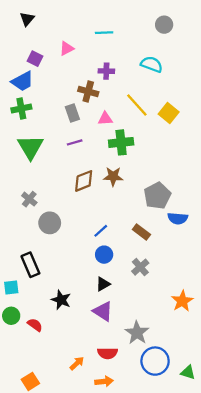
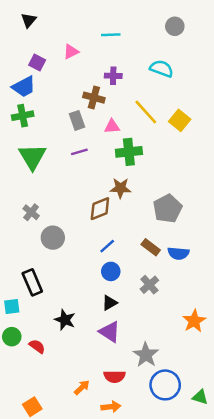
brown diamond: (84, 181) -> (100, 209), moved
blue semicircle: (178, 218) -> (178, 253), moved

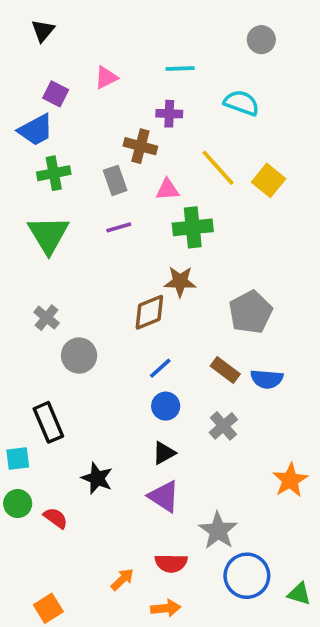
cyan line: (111, 35) -> (180, 69), moved
green cross: (23, 116) -> (54, 173), moved

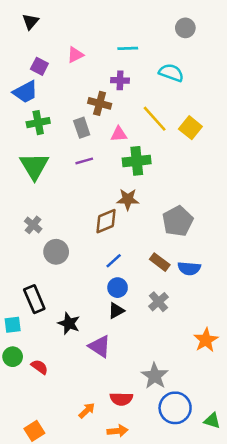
black triangle: (164, 453) -> (116, 311), moved
black star: (97, 478) -> (69, 323), moved
purple triangle: (164, 496) -> (100, 346), moved

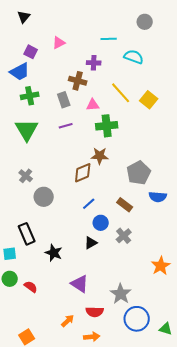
cyan line: (128, 48) -> (109, 39), moved
blue semicircle: (189, 268) -> (158, 197), moved
blue circle: (118, 288) -> (101, 223), moved
purple triangle: (100, 346) -> (80, 284), moved

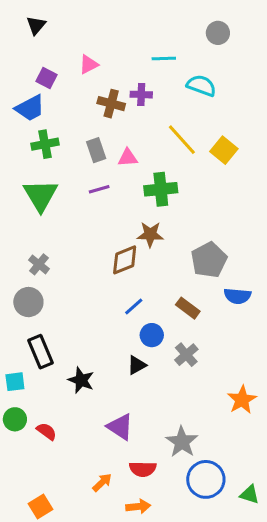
brown cross: (78, 81) -> (111, 104), moved
pink triangle: (93, 105) -> (128, 158), moved
gray circle: (44, 197) -> (28, 302), moved

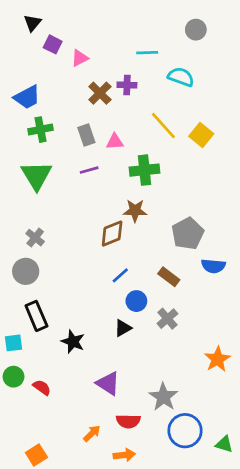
purple square: (47, 78) -> (53, 44), moved
brown cross: (111, 104) -> (100, 93), turned 30

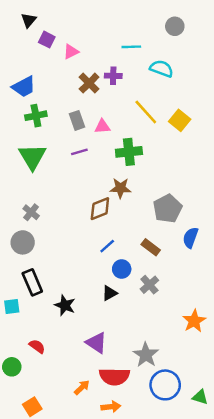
blue semicircle: (213, 266) -> (191, 238), turned 105
green circle: (14, 377) -> (12, 367), moved
red semicircle: (128, 421) -> (114, 377), size x1.4

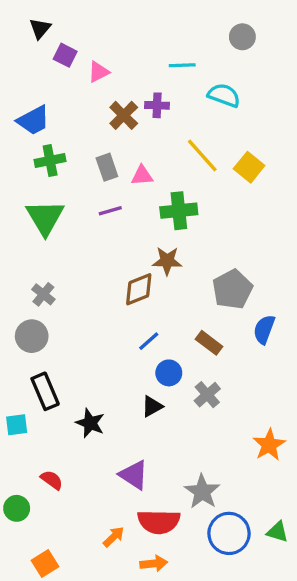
green triangle: (200, 397) -> (277, 532), moved

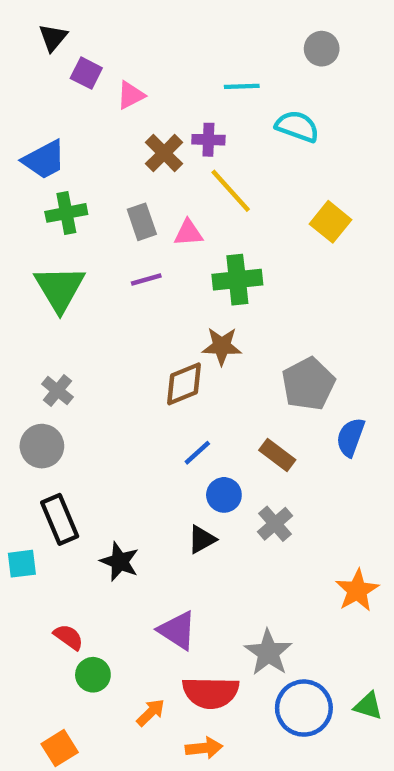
yellow line: (202, 156) -> (231, 191), moved
green circle: (17, 508) -> (93, 675), moved

